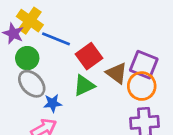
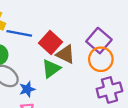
purple square: (144, 65) -> (99, 41), turned 30
brown triangle: (117, 73) -> (66, 54), moved

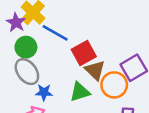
orange circle: (101, 59) -> (114, 85), moved
green triangle: (51, 69) -> (80, 92), moved

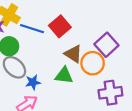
red square: (84, 53) -> (60, 26), moved
green triangle: (80, 92) -> (64, 75), turned 36

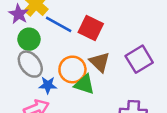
red square: (60, 26) -> (91, 28), turned -35
orange circle: (93, 63) -> (72, 69), moved

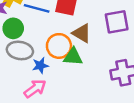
purple square: (139, 59) -> (117, 22), turned 35
gray ellipse: (30, 64) -> (20, 50), turned -30

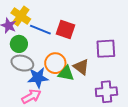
brown triangle: (82, 33) -> (81, 67), moved
blue star: (40, 65) -> (38, 78), size x1.5

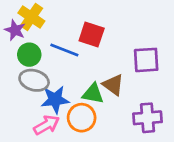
blue line: (40, 30) -> (64, 50), moved
orange circle: (55, 63) -> (82, 118), moved

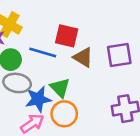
brown triangle: (113, 85) -> (83, 57), moved
green triangle: (93, 94) -> (60, 88), moved, turned 40

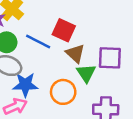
green triangle: (60, 88) -> (86, 73), moved
orange circle: (64, 114) -> (63, 92), moved

